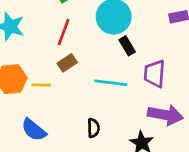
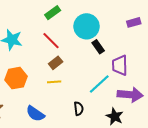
red line: (64, 32) -> (51, 41), turned -60
cyan line: (111, 83) -> (99, 84), moved, turned -45
yellow line: (41, 85) -> (54, 82), moved

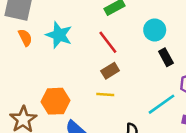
cyan circle: (87, 26) -> (155, 30), size x0.7
orange hexagon: (16, 78) -> (55, 101), moved

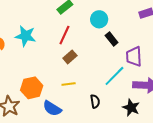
red line: (108, 42) -> (64, 35), turned 72
yellow line: (105, 94) -> (69, 84), moved

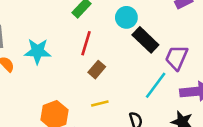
black rectangle: (112, 39) -> (145, 40), size x1.5
purple trapezoid: (134, 57) -> (176, 58), turned 35

